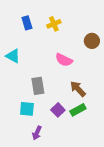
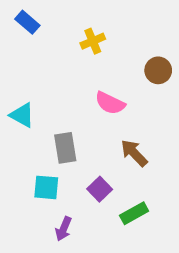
blue rectangle: (27, 23) -> (27, 22), moved, turned -32
cyan triangle: (13, 56) -> (22, 115), moved
green rectangle: (78, 110) -> (134, 213), moved

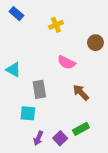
purple square: (100, 189) -> (60, 138), moved

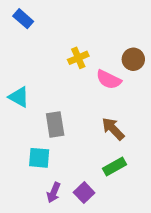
yellow cross: (56, 25) -> (78, 58), moved
pink semicircle: (66, 62) -> (109, 80), moved
green rectangle: (81, 129) -> (114, 166), moved

